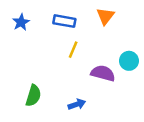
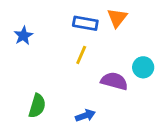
blue rectangle: (64, 21) -> (85, 23), moved
blue star: (21, 22) -> (23, 36), moved

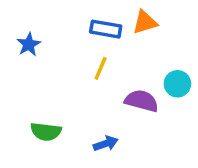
orange triangle: (117, 18) -> (145, 22), turned 35
green semicircle: (37, 106) -> (46, 132), turned 80

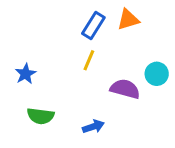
blue rectangle: (106, 29) -> (93, 26), turned -68
blue star: (29, 44) -> (26, 74), moved

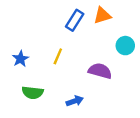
yellow line: (89, 60) -> (58, 56), moved
cyan circle: (157, 74) -> (125, 46), moved

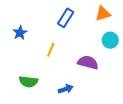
orange triangle: (102, 15) -> (103, 14), moved
blue star: (20, 59) -> (20, 33), moved

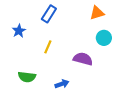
blue rectangle: (66, 18) -> (49, 14), moved

